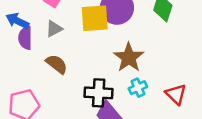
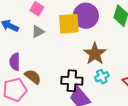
purple semicircle: (25, 38) -> (15, 62), moved
brown semicircle: (57, 64) -> (33, 77), moved

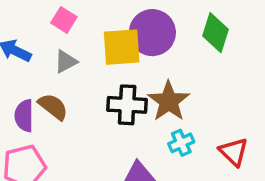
brown semicircle: (33, 77) -> (53, 107), moved
black cross: (72, 81) -> (127, 105), moved

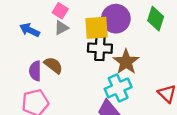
gray triangle: (66, 62) -> (61, 28), moved
black cross: (127, 105) -> (100, 48), moved
cyan cross: (181, 143) -> (118, 88), moved, size x1.6

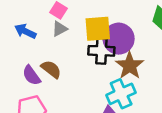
purple circle: (116, 19) -> (119, 39), moved
purple semicircle: (35, 71) -> (31, 75), turned -36

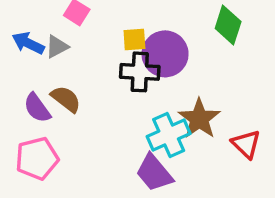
gray triangle: (60, 29) -> (57, 47), moved
yellow square: (98, 29) -> (134, 39), size x0.6
brown star: (130, 66) -> (199, 119), moved

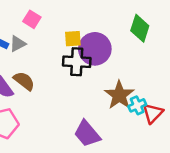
cyan cross: (169, 135) -> (137, 105), moved, size x0.6
red triangle: (246, 144) -> (153, 113), turned 30

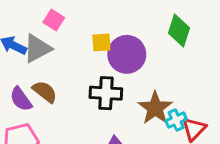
gray triangle: (18, 44) -> (37, 48), size x1.5
black cross: (77, 62) -> (106, 93), moved

